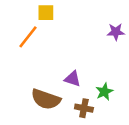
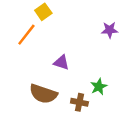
yellow square: (46, 13) -> (43, 12), turned -35
purple triangle: (73, 79) -> (61, 62), moved

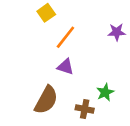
orange line: (26, 35) -> (65, 37), moved
brown semicircle: (43, 94) -> (46, 100), turned -80

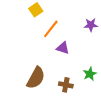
purple triangle: (65, 67) -> (63, 48), moved
green star: (105, 92) -> (90, 74), moved

